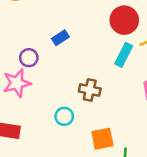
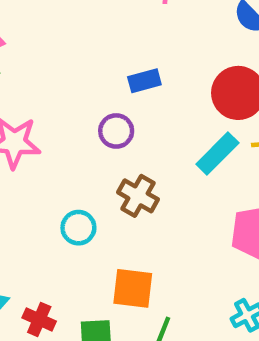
blue rectangle: (60, 38) -> (144, 81), moved
purple circle: (29, 58) -> (116, 131), moved

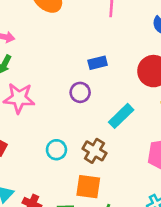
cyan rectangle: (217, 154) -> (121, 116), moved
brown cross: (138, 196) -> (94, 151), moved

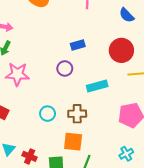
cyan rectangle: (121, 116) -> (97, 86), turned 30
brown cross: (94, 151) -> (77, 114), turned -30

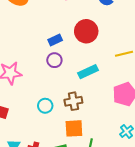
blue rectangle: (78, 45) -> (55, 40), moved
red circle: (121, 50) -> (86, 31), moved

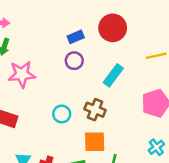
cyan rectangle: (88, 72) -> (113, 75), turned -30
brown cross: (73, 101) -> (95, 110), turned 30

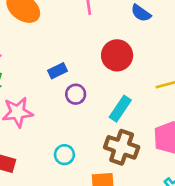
blue rectangle: (76, 37) -> (57, 71), moved
brown cross: (95, 110) -> (122, 147), moved, size x1.4

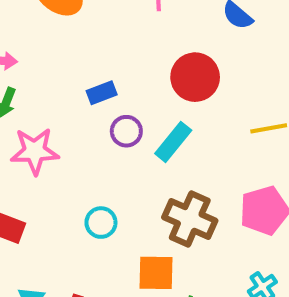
cyan rectangle: (120, 109) -> (173, 142), moved

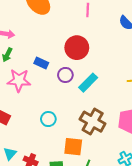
red circle: (195, 77) -> (77, 48), moved
blue rectangle: (102, 93) -> (41, 63), moved, turned 40

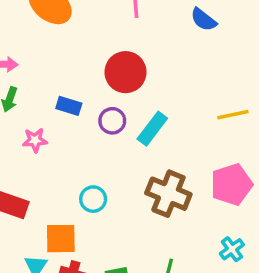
pink star: (19, 80) -> (35, 140), size x0.6
orange square: (73, 147) -> (61, 239), moved

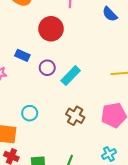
red circle: (125, 72) -> (51, 29), moved
brown cross: (168, 194) -> (75, 116), size x0.7

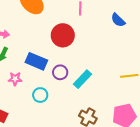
blue rectangle: (22, 55) -> (36, 61), size x1.5
cyan circle: (30, 113) -> (40, 95), moved

